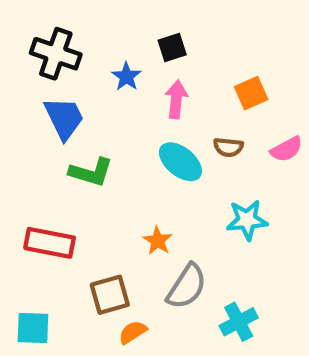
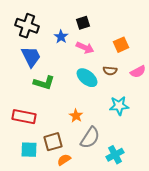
pink arrow: (176, 99) -> (85, 48), turned 108
cyan square: (33, 328) -> (29, 150), moved

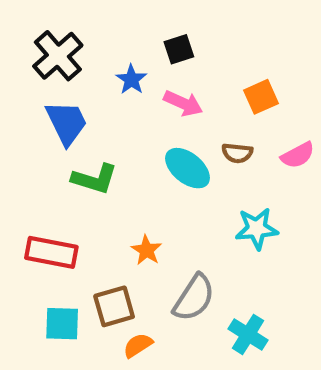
black cross: (27, 26) -> (58, 56), turned 30
orange star: (76, 116) -> (146, 250), moved
cyan cross: (115, 155) -> (248, 334), turned -30

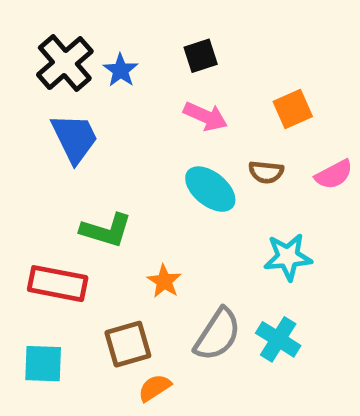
blue star: (131, 80) -> (121, 70), moved
green L-shape: (95, 179) -> (106, 230), moved
cyan square: (62, 324) -> (43, 364), moved
cyan cross: (248, 334) -> (278, 339), moved

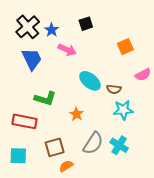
pink arrow: (205, 116) -> (67, 50), moved
brown semicircle: (266, 172) -> (114, 89), moved
orange star: (164, 281) -> (76, 114), moved

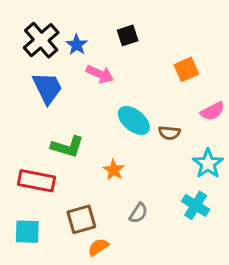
cyan star: (123, 110) -> (208, 164), moved, turned -30
gray semicircle: (93, 143) -> (138, 213), size x0.6
cyan cross: (119, 145) -> (196, 205), moved

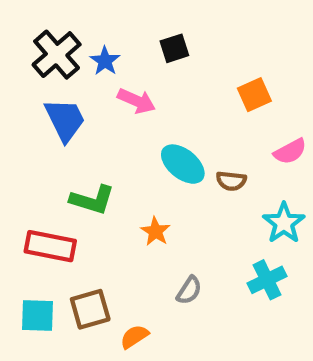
cyan cross: (196, 205) -> (267, 280), turned 32
brown square: (81, 219) -> (90, 309), moved

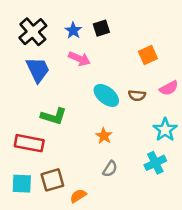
blue star: (105, 61) -> (73, 31), moved
brown semicircle: (231, 181) -> (137, 95), moved
orange star: (155, 231) -> (104, 136), moved

